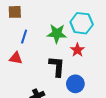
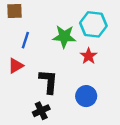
red triangle: (16, 58) -> (16, 66), turned -40
black L-shape: (57, 66) -> (48, 81), moved

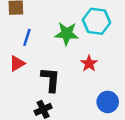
red star: (89, 56) -> (89, 63), moved
blue circle: (86, 96) -> (108, 102), moved

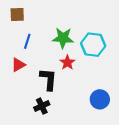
cyan hexagon: (96, 21) -> (93, 45), moved
red star: (89, 63) -> (67, 63), moved

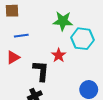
green star: (63, 38) -> (63, 21), moved
blue line: (27, 41) -> (21, 36), turned 64

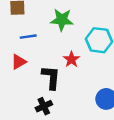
green star: (63, 21) -> (62, 20), moved

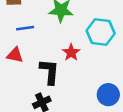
red triangle: (19, 62) -> (15, 55), turned 42

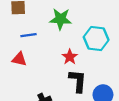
black L-shape: (49, 72) -> (78, 81), moved

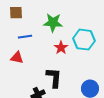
red star: (70, 57) -> (61, 48), moved
black L-shape: (78, 81) -> (54, 78), moved

